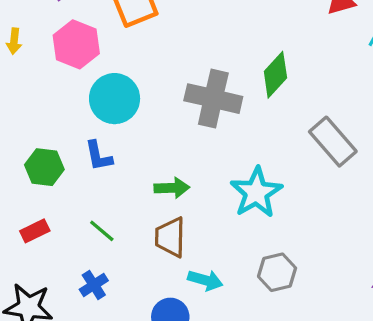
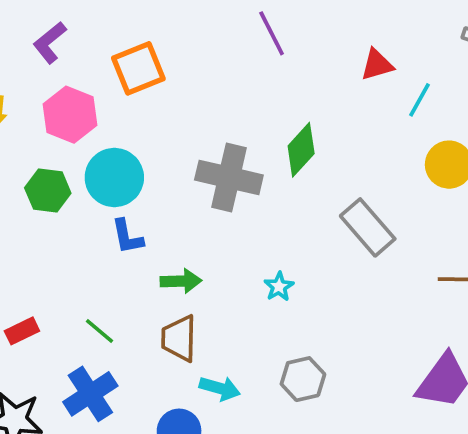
blue L-shape: (99, 156) -> (127, 237), moved
green hexagon: (44, 167) -> (48, 190), moved
cyan star: (256, 193) -> (279, 287), size x0.5
blue cross: (94, 285) -> (90, 394), size x1.6

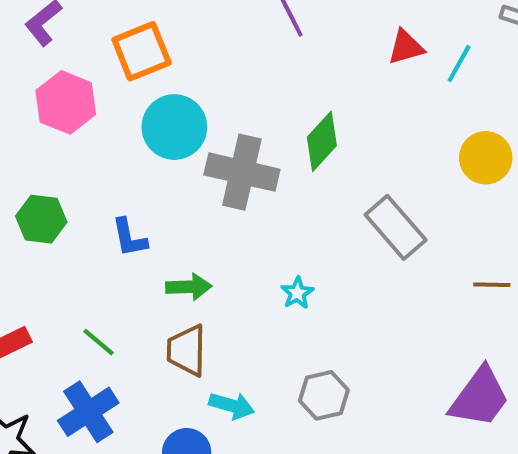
cyan line: (419, 100) -> (459, 64), moved
cyan circle: (114, 178) -> (174, 127), moved
green hexagon: (48, 190) -> (41, 219), moved

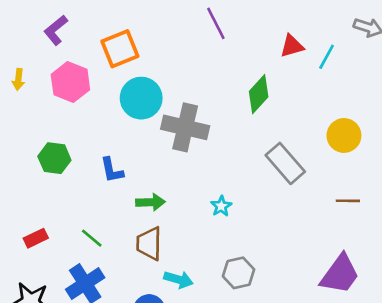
green diamond: (322, 141) -> (259, 94), moved
yellow circle: (486, 158) -> (344, 135), moved

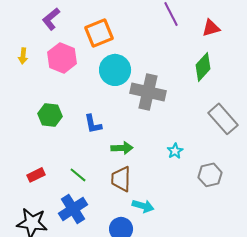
red triangle: (292, 46) -> (211, 28), moved
gray hexagon: (239, 273) -> (210, 175), moved

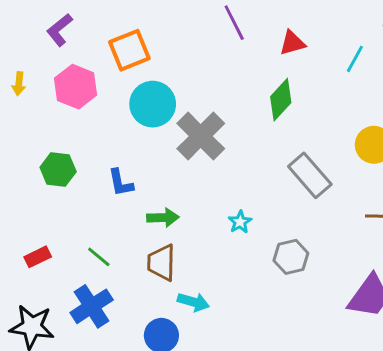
gray cross: (148, 92) -> (201, 136), turned 32

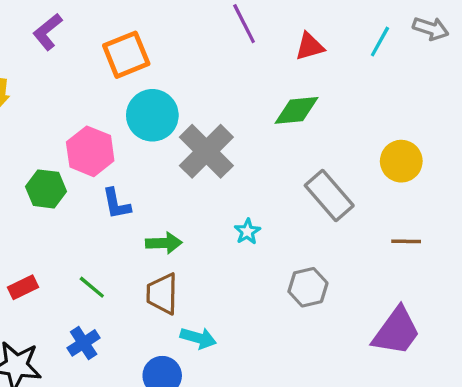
cyan line: (355, 59) -> (380, 42), moved
pink hexagon: (76, 87) -> (90, 151), moved
green diamond: (281, 100) -> (296, 110), turned 42
cyan star: (240, 222) -> (247, 232), moved
blue cross: (92, 306) -> (84, 343), size x0.7

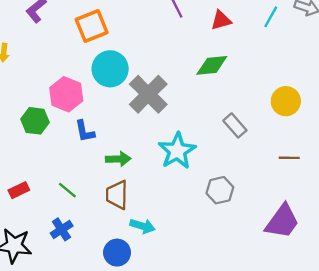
gray rectangle: (329, 196) -> (235, 125), size x0.7
cyan star: (247, 232) -> (177, 151), size x2.0

